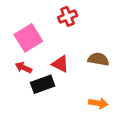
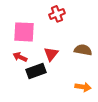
pink square: (28, 38) -> (24, 32), turned 35
red triangle: (60, 64) -> (51, 54), turned 42

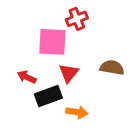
pink square: (24, 32) -> (52, 42), moved
orange arrow: (83, 87) -> (77, 112), moved

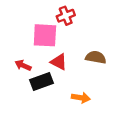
red triangle: (69, 73) -> (59, 62), turned -42
orange arrow: (77, 112) -> (81, 98), moved

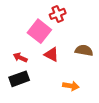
pink square: (45, 35) -> (39, 31), turned 35
black rectangle: (41, 82) -> (19, 79), moved

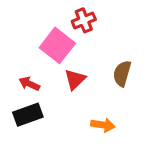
brown semicircle: (84, 50) -> (122, 73), turned -84
red triangle: (52, 54) -> (75, 79), turned 49

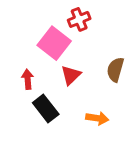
red arrow: (29, 84) -> (28, 79), turned 60
black rectangle: (28, 115) -> (46, 108), moved, turned 72

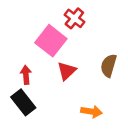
red cross: (79, 19) -> (74, 18), turned -30
black rectangle: (46, 108) -> (23, 102), moved

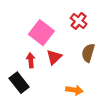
red cross: (74, 18) -> (79, 21), moved
red arrow: (26, 75) -> (31, 60), moved

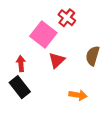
red cross: (79, 21) -> (67, 18), moved
red arrow: (31, 60) -> (21, 64), moved

